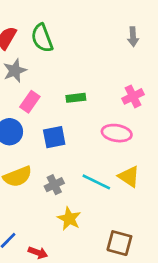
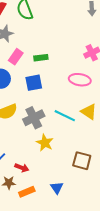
green rectangle: (76, 98) -> (41, 58), moved
gray cross: (54, 185) -> (34, 118), size x1.5

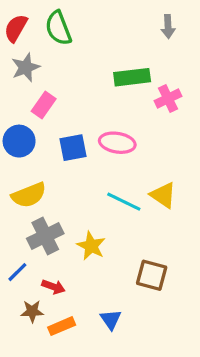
green rectangle: (41, 58) -> (132, 77), moved, size x1.5
pink ellipse: (80, 80) -> (117, 143), moved
gray cross: (34, 118) -> (45, 236), moved

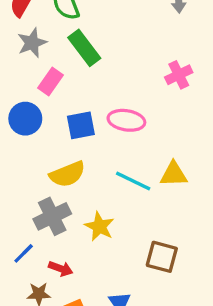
green rectangle: (132, 77) -> (84, 48), moved, turned 60
yellow semicircle: (29, 195) -> (67, 174), moved
yellow triangle: (163, 195) -> (174, 174), turned -36

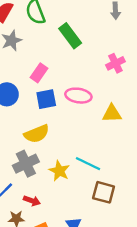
green rectangle: (84, 48) -> (70, 36), moved
pink rectangle: (51, 82) -> (39, 73), moved
yellow triangle: (174, 174) -> (112, 113), moved
cyan line: (133, 181) -> (88, 164), moved

